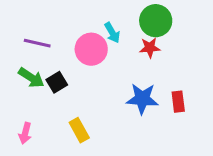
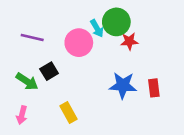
green circle: (156, 21) -> (116, 22), moved
green arrow: (31, 78) -> (27, 81), moved

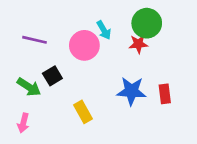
green circle: (116, 22) -> (147, 23), moved
yellow rectangle: (68, 113) -> (83, 112), moved

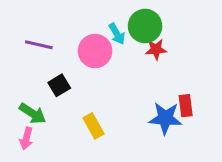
green circle: (147, 23) -> (145, 26), moved
green arrow: (29, 87) -> (33, 113), moved
blue star: (131, 91) -> (165, 118), moved

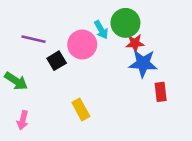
black square: (59, 85) -> (57, 61), moved
green arrow: (33, 113) -> (16, 81), moved
blue star: (165, 118) -> (143, 63), moved

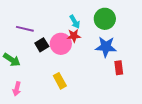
green circle: (125, 23) -> (105, 19), moved
red star: (135, 43) -> (74, 36), moved
pink circle: (82, 45) -> (61, 44), moved

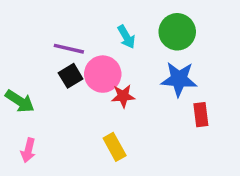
purple line: (25, 29) -> (69, 49), moved
red star: (74, 36) -> (123, 96), moved
yellow rectangle: (60, 81) -> (115, 147), moved

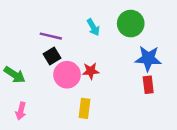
pink circle: (103, 74) -> (67, 75), moved
blue star: (179, 79) -> (148, 58), moved
yellow rectangle: (115, 147) -> (85, 108), turned 36

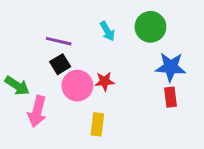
pink arrow: (21, 111) -> (37, 111), moved, size x1.5

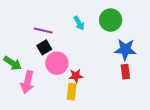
red star: (105, 81) -> (76, 76), moved

